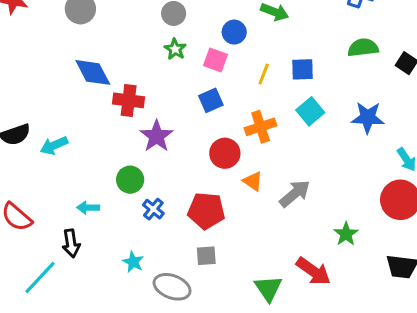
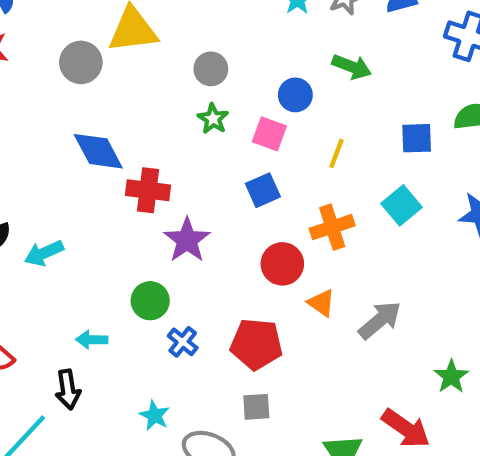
blue square: (302, 69) -> (417, 138), moved

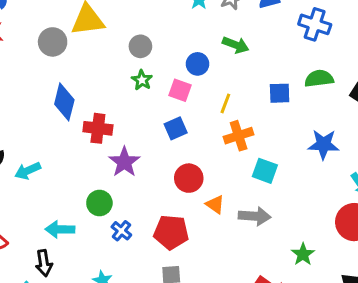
blue diamond: (98, 151) -> (64, 102), turned 42
cyan square: (401, 205) -> (265, 171), moved, turned -30
orange cross: (332, 227) -> (239, 136), moved
gray arrow: (380, 320) -> (255, 216), turned 44
cyan arrow: (92, 340) -> (60, 229), size x1.4

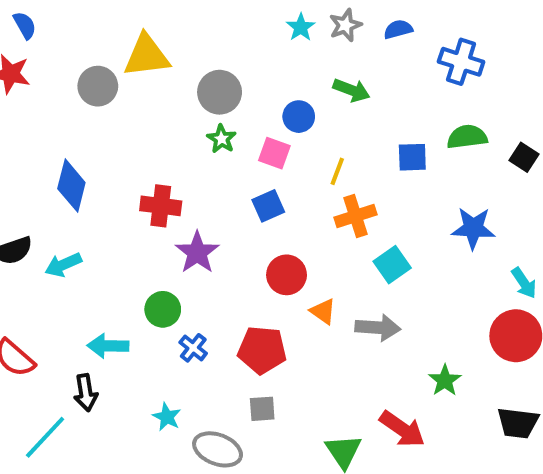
gray circle: (140, 46) -> (220, 92), size x1.4
blue diamond: (64, 102) -> (71, 186), moved
cyan square: (265, 171) -> (392, 265), turned 35

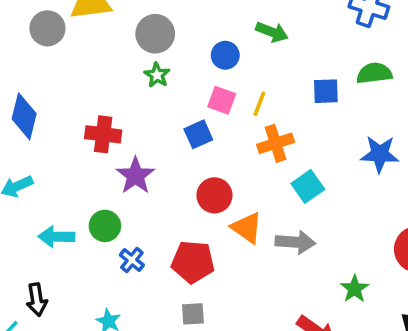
pink square: (274, 153) -> (222, 100), moved
orange triangle: (323, 311) -> (247, 228), size x1.4
cyan arrow: (108, 346) -> (56, 237), moved

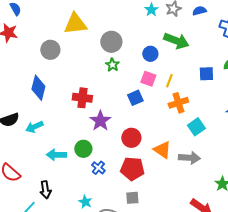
gray circle: (47, 28) -> (50, 50), moved
green arrow: (272, 32) -> (176, 41), size x1.4
red circle: (214, 195) -> (131, 138), moved

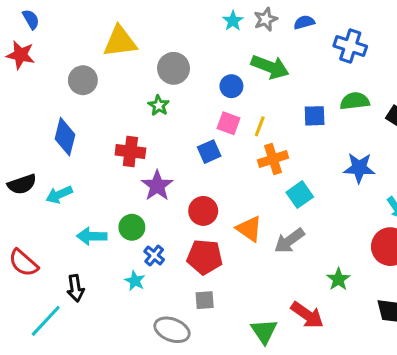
green star: (112, 65) -> (159, 105), moved
gray arrow: (189, 158) -> (289, 241), turned 140
cyan star: (85, 202) -> (135, 281), moved

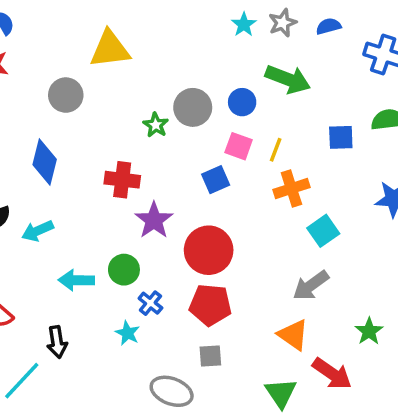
gray circle: (173, 68) -> (193, 107), moved
red circle: (203, 211) -> (209, 250), size x1.4
orange triangle: (249, 229) -> (293, 335), moved

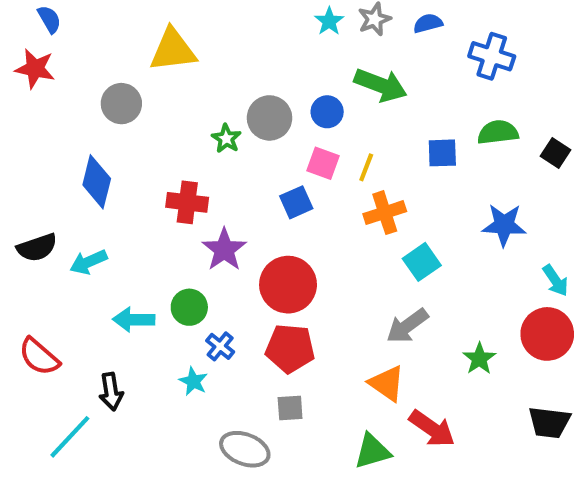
green star: (369, 331) -> (479, 359), moved
green triangle: (281, 393) -> (372, 451), turned 48

